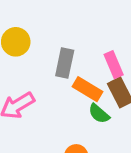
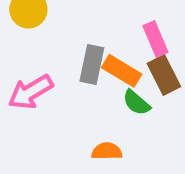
gray rectangle: (65, 63) -> (92, 64), moved

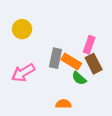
pink rectangle: (155, 39) -> (89, 45), turned 42

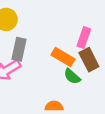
gray rectangle: (56, 58) -> (19, 49), moved

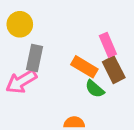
pink rectangle: (84, 38) -> (108, 45), turned -42

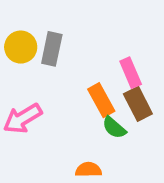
gray rectangle: (34, 58) -> (52, 49), moved
orange rectangle: (84, 67) -> (101, 100), turned 30

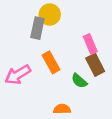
yellow circle: (21, 47) -> (50, 15), moved
orange rectangle: (101, 100) -> (51, 62), moved

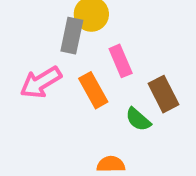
pink rectangle: (90, 44) -> (121, 61), moved
pink arrow: (18, 75) -> (41, 82), moved

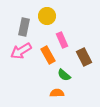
gray rectangle: (72, 36) -> (24, 27), moved
green semicircle: (138, 119) -> (64, 75), moved

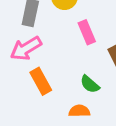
orange rectangle: (48, 55) -> (41, 81), moved

